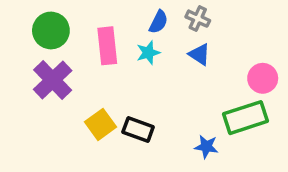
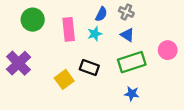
purple cross: (53, 80) -> (19, 63), moved
green rectangle: (246, 118) -> (132, 62), moved
black rectangle: (138, 130) -> (89, 68), moved

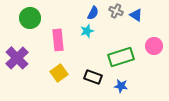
pink rectangle: (69, 29) -> (58, 40), moved
blue triangle: (127, 35) -> (136, 15), moved
black rectangle: (89, 68) -> (93, 77), moved

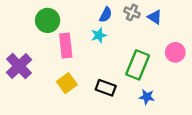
green circle: (30, 18) -> (48, 20), moved
green rectangle: (121, 57) -> (138, 65), turned -50
blue star: (121, 86) -> (147, 97), moved

